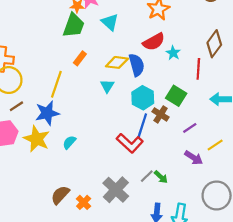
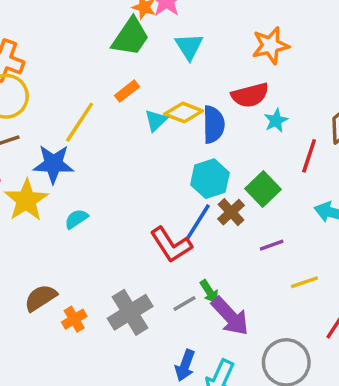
cyan triangle: (107, 86) -> (156, 120), moved
purple arrow: (194, 158) -> (230, 316), moved, size x1.4
green arrow: (161, 177) -> (209, 292), moved

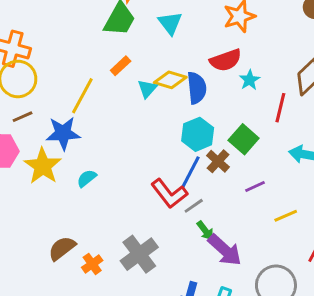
gray line: (184, 303) -> (194, 206), moved

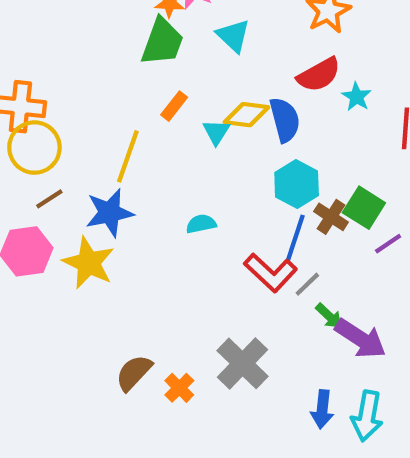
green square: (244, 139) -> (364, 208), moved
cyan semicircle: (87, 178) -> (201, 224), moved, turned 36

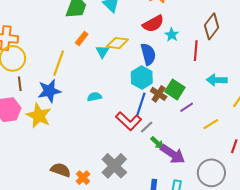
blue semicircle: (285, 120) -> (148, 54), moved
brown line: (49, 199) -> (20, 84), turned -64
brown semicircle: (134, 373) -> (61, 170), turned 66

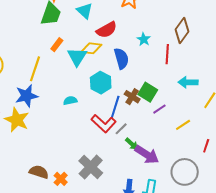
red semicircle: (153, 24) -> (107, 30), moved
cyan triangle: (102, 51) -> (77, 57), size x1.5
cyan hexagon: (142, 78) -> (101, 83), moved

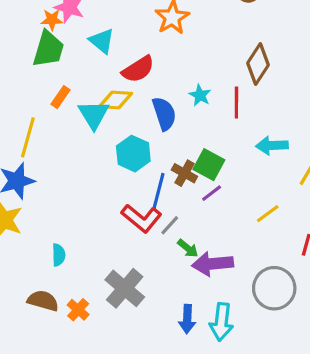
cyan star: (144, 39) -> (200, 95), moved
cyan semicircle: (70, 101) -> (59, 255), moved, turned 104
purple line: (159, 109) -> (212, 193), moved
purple arrow: (147, 155) -> (213, 264), turned 145

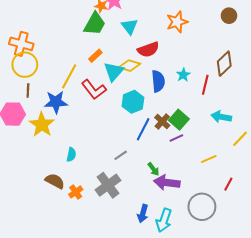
red L-shape: (141, 218) -> (94, 90), moved
gray line: (170, 225) -> (121, 155), moved

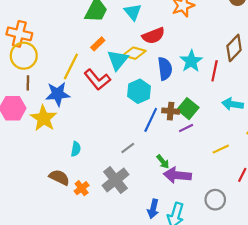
cyan star: (183, 75) -> (191, 61), size x1.5
brown cross: (162, 122) -> (171, 111), turned -35
gray circle: (202, 207) -> (215, 200), size x0.7

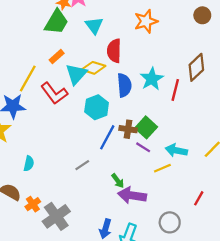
red semicircle: (153, 36) -> (114, 51), turned 110
cyan arrow: (233, 104) -> (176, 150), moved
purple line: (186, 128) -> (143, 147), turned 56
yellow line: (221, 149) -> (162, 168), moved
gray cross: (115, 180) -> (56, 216), moved

